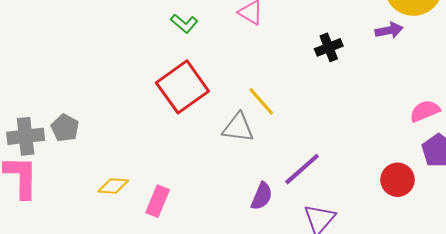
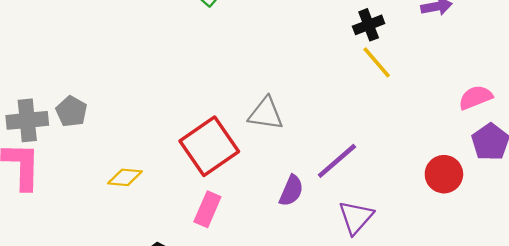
red square: (182, 87) -> (209, 146), moved
yellow line: (261, 101) -> (377, 62), moved
pink rectangle: (158, 201) -> (207, 209), moved

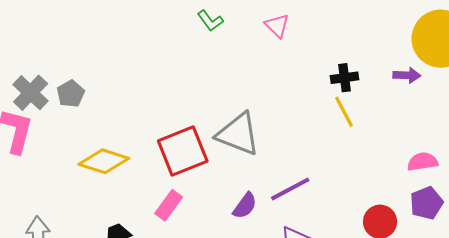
gray triangle: (266, 114) -> (238, 134), size x1.4
gray cross: (27, 120) -> (31, 93), turned 36
yellow diamond: (125, 177) -> (104, 161), size x1.6

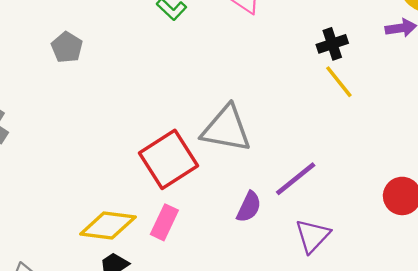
gray pentagon: (71, 94) -> (67, 47), moved
yellow diamond: (104, 161) -> (108, 225), moved

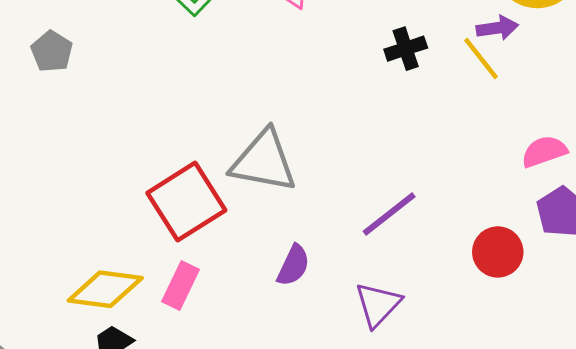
yellow line: (339, 82) -> (481, 59), moved
purple line: (296, 179) -> (389, 214), moved

